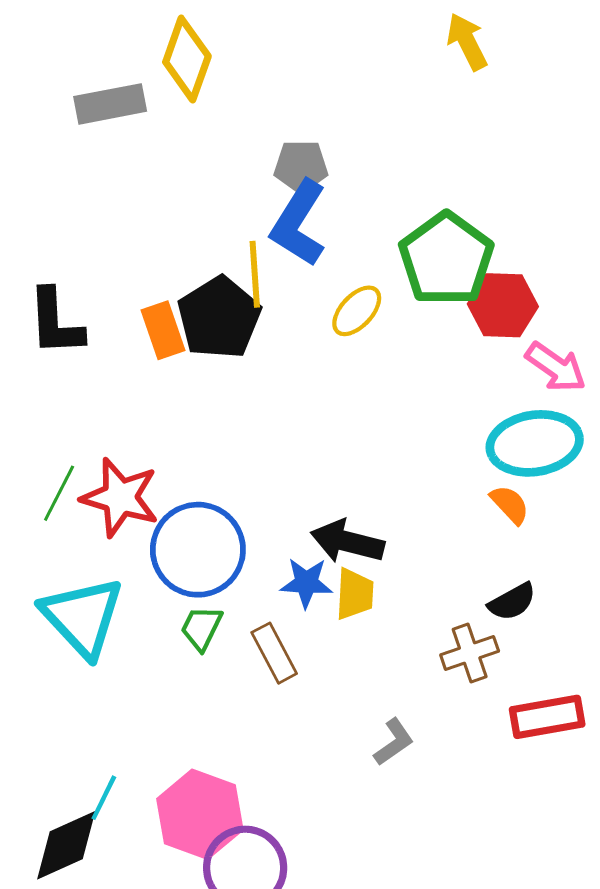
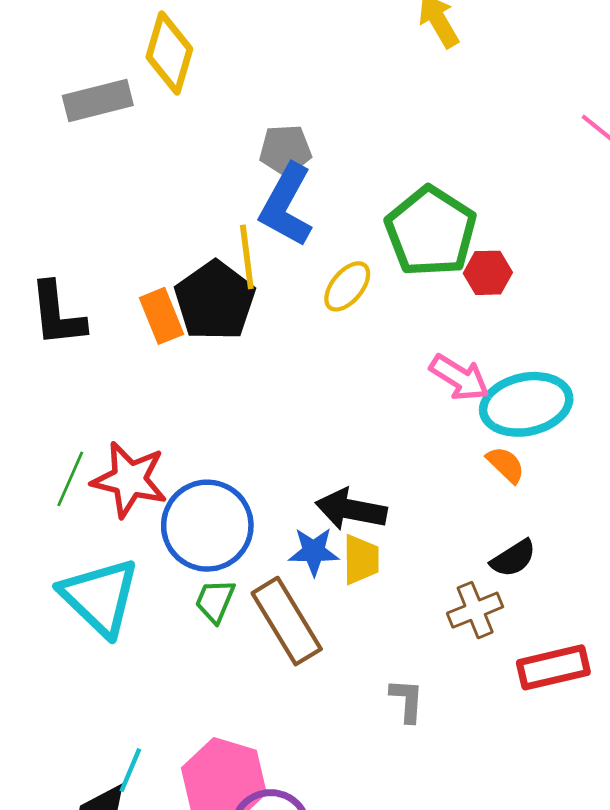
red hexagon: (503, 305) -> (488, 273), size x0.7
pink arrow: (556, 367) -> (459, 378), moved
brown rectangle: (274, 653) -> (287, 621), size x1.5
gray L-shape: (394, 742) -> (407, 700), turned -48

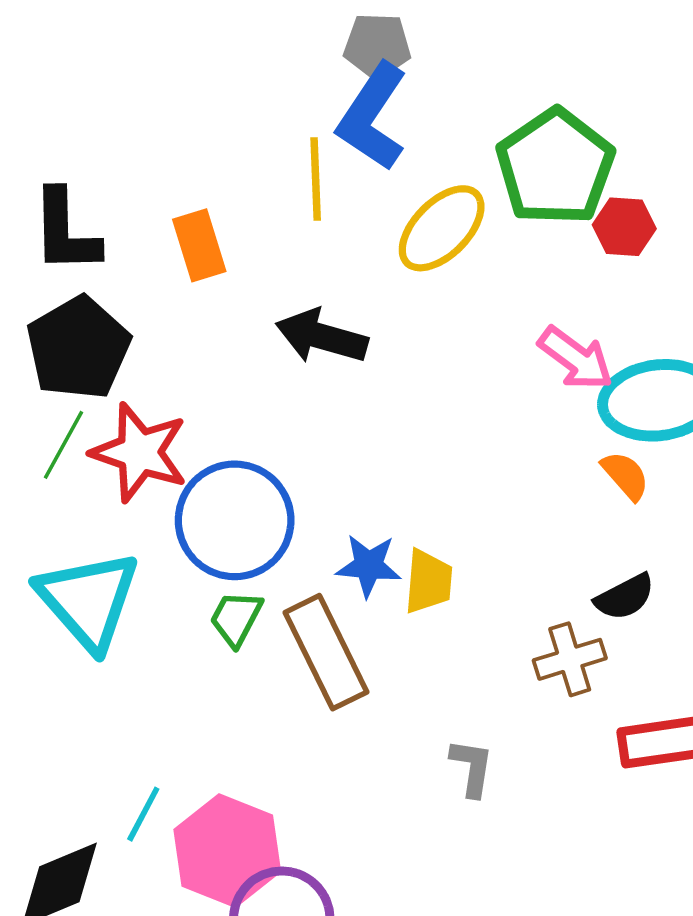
yellow ellipse: (347, 286) -> (442, 228), size x1.4
black pentagon: (215, 301) -> (78, 348), moved
black arrow: (351, 509) -> (322, 337), moved
cyan line: (130, 770) -> (143, 814), moved

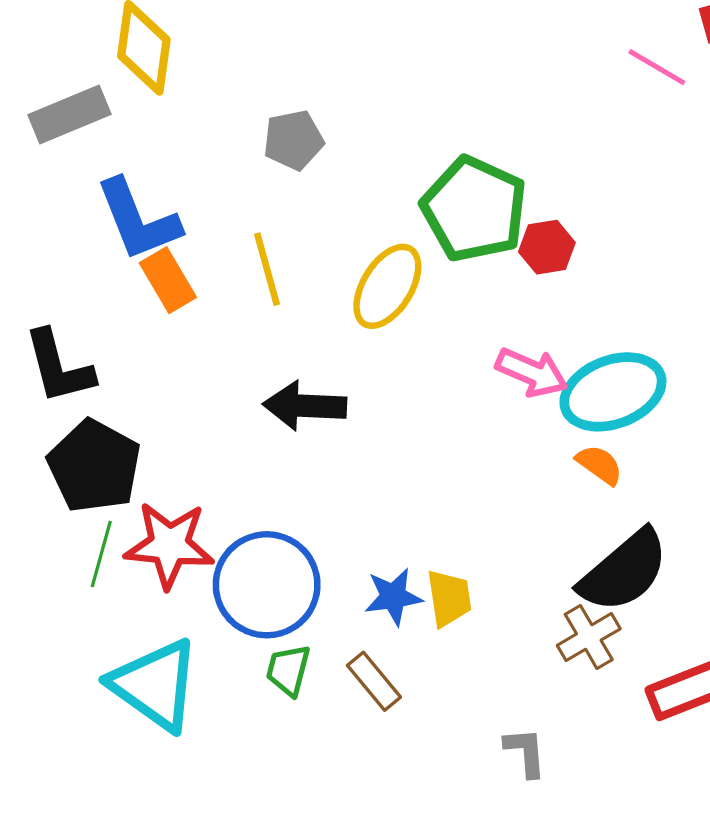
blue L-shape: (372, 117) -> (138, 220), moved, turned -42
orange rectangle: (199, 245) -> (168, 280), moved
black semicircle: (625, 597) -> (624, 571), size x1.8
brown rectangle: (326, 652) -> (374, 681), size x0.6

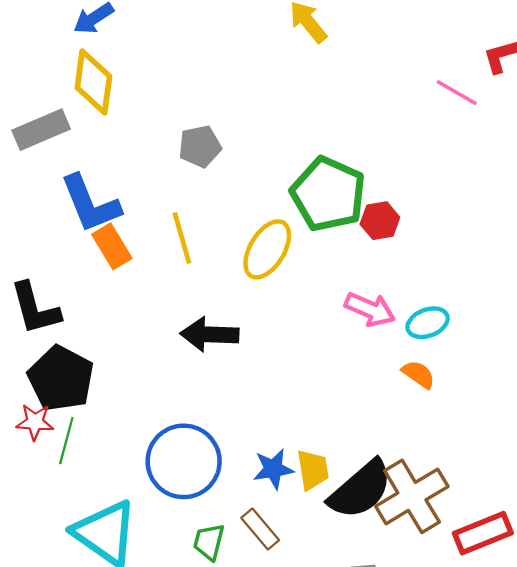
cyan ellipse: (613, 392) -> (428, 323), size x0.6
red star: (169, 545) -> (35, 422), moved, size x0.6
black semicircle: (624, 571) -> (360, 490), moved
brown cross: (589, 637) -> (412, 496), size x1.6
green trapezoid: (288, 670) -> (209, 542), moved

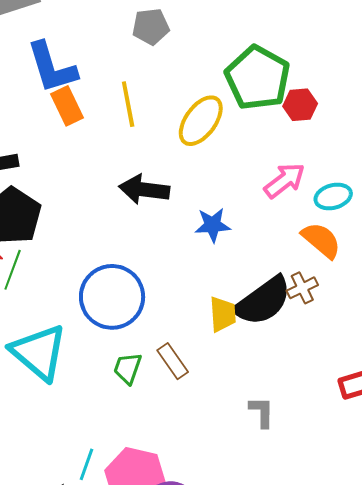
pink arrow: (370, 309) -> (284, 180), turned -66
orange semicircle: (418, 374) -> (321, 240), size x1.4
blue star: (273, 469) -> (213, 225), moved
black semicircle: (360, 490) -> (263, 301), moved
brown cross: (412, 496) -> (302, 288), moved, size x0.5

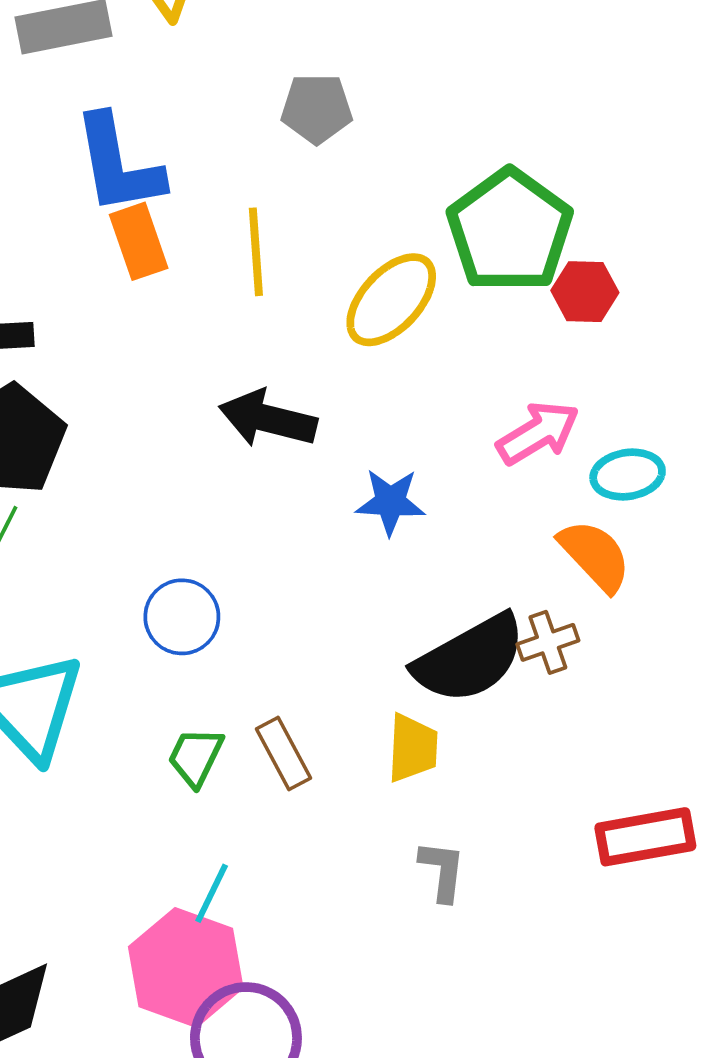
blue circle: (112, 297) -> (182, 617), size x0.6
yellow trapezoid: (223, 314) -> (413, 748), moved
cyan line: (87, 464) -> (212, 893), moved

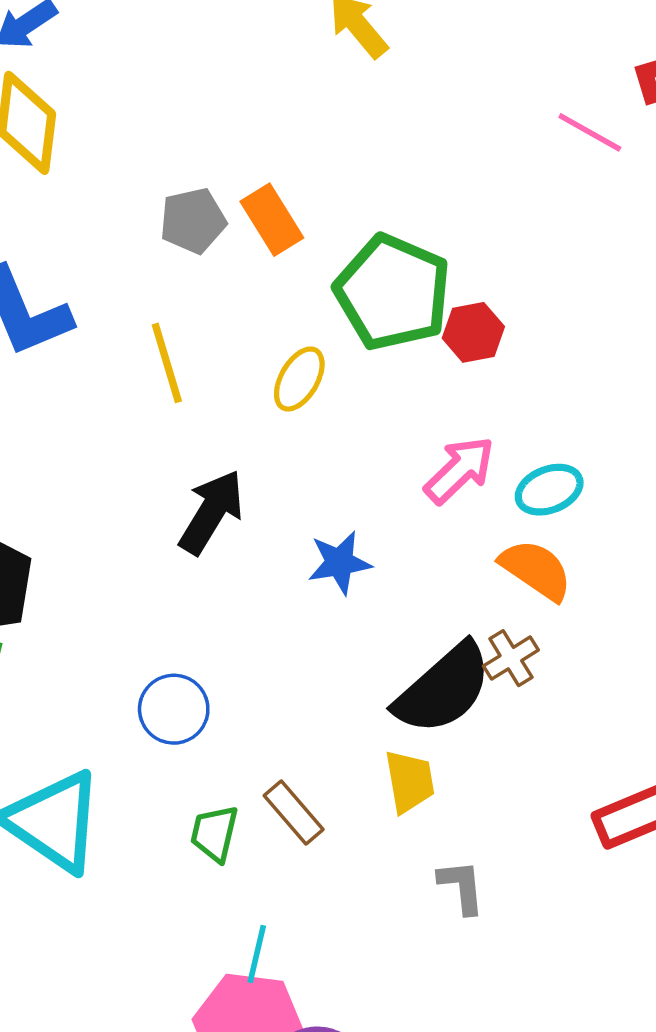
orange rectangle: (139, 241) -> (272, 220), moved
yellow ellipse: (391, 300) -> (299, 379), size x0.7
black arrow: (268, 419) -> (211, 512), turned 120

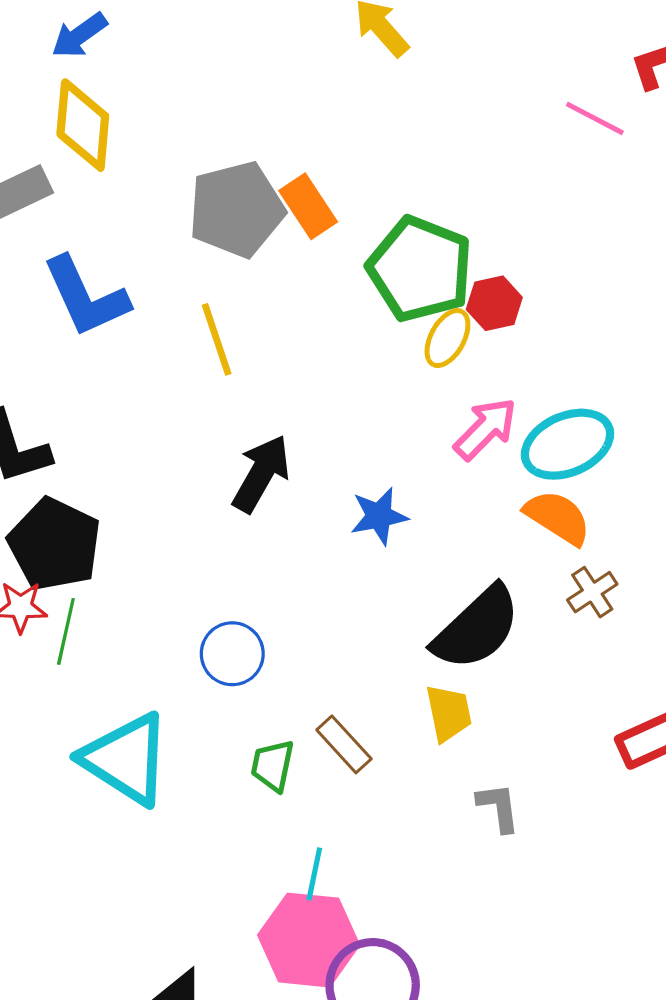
gray pentagon: (193, 221) -> (236, 209), size x1.6
yellow ellipse: (299, 379) -> (447, 338), moved
cyan ellipse: (549, 490) -> (567, 444), size x1.5
brown cross: (511, 658) -> (592, 592), moved

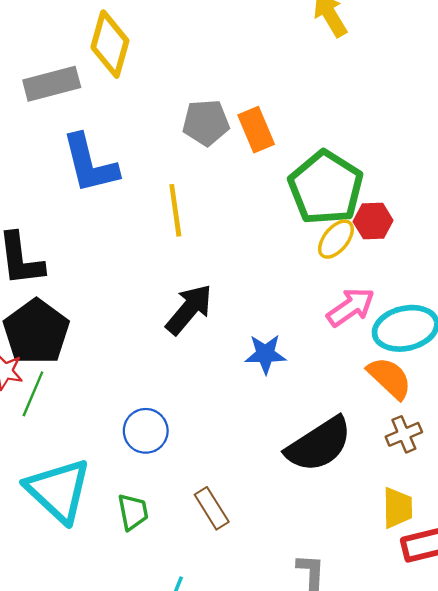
gray pentagon: (236, 209) -> (206, 122), size x0.7
yellow trapezoid: (449, 713) -> (397, 508), moved
green trapezoid: (273, 766) -> (133, 512), moved, turned 147

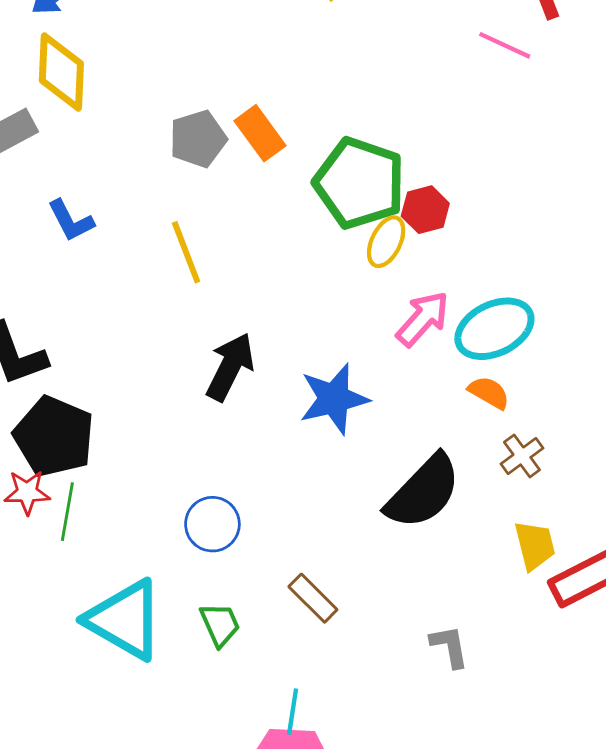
blue L-shape: (90, 164) -> (71, 221), size x0.6
blue star: (265, 354) -> (334, 399), size x1.4
orange semicircle: (389, 378) -> (489, 393), size x0.7

